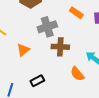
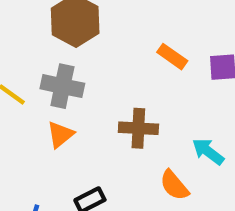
gray cross: (47, 27) -> (62, 86), moved, turned 30

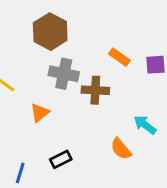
gray cross: (62, 86) -> (64, 74), moved
brown cross: (138, 128) -> (95, 90), moved

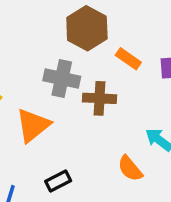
brown hexagon: (50, 32) -> (87, 28), moved
orange triangle: (40, 113) -> (33, 125), size x1.5

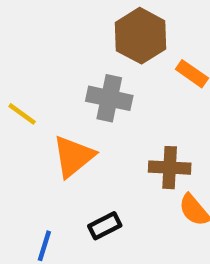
brown cross: (99, 98) -> (170, 168), moved

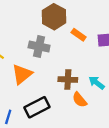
black rectangle: (105, 226) -> (37, 107), size x1.6

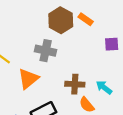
orange rectangle: (79, 35) -> (86, 19), moved

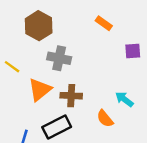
brown hexagon: (61, 20) -> (39, 26), moved
brown cross: (75, 84) -> (71, 96), moved

